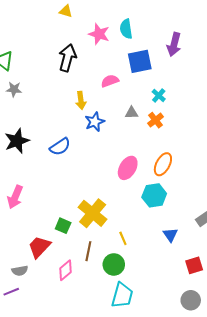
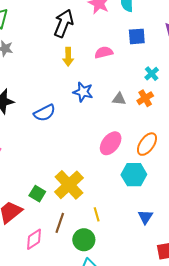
blue square: (140, 61) -> (137, 36), size x0.7
yellow arrow: (81, 100) -> (68, 57), moved
gray triangle: (132, 113) -> (119, 99), moved
blue star: (95, 122) -> (83, 92), turned 30

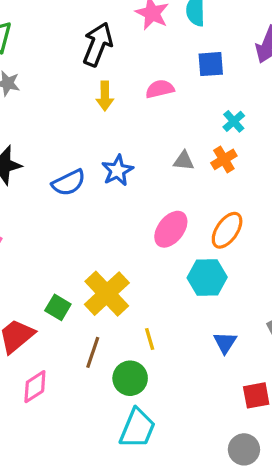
blue star: (83, 92) -> (117, 170), moved, turned 30
pink diamond: (34, 239) -> (35, 387), moved

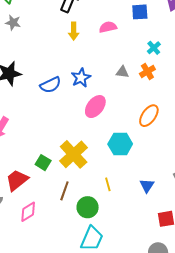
pink ellipse: (171, 229) -> (95, 107), moved
cyan hexagon: (207, 277) -> (120, 144), moved
yellow line: (150, 339) -> (108, 184), moved

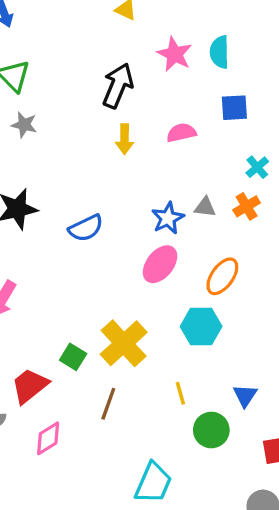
blue star: (81, 78) -> (168, 218), moved
orange ellipse: (149, 116) -> (222, 276), moved
green circle: (88, 207) -> (211, 430), moved

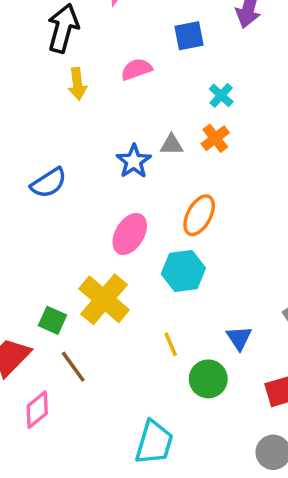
pink ellipse: (160, 264) -> (130, 234), moved
brown line: (108, 404) -> (73, 367), moved, turned -48

